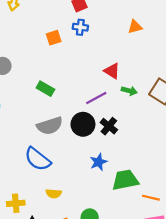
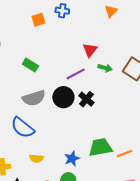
orange triangle: (135, 27) -> (111, 11), turned -32
red triangle: (112, 71) -> (90, 50), turned 35
blue star: (99, 162) -> (72, 159), moved
orange line: (151, 198) -> (125, 154), moved, turned -35

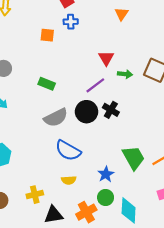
orange square: (38, 20) -> (47, 35), turned 32
blue semicircle: (23, 128) -> (68, 151), moved
green trapezoid: (100, 147) -> (133, 158), turned 80

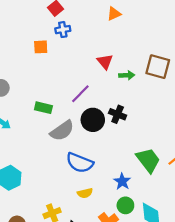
orange triangle: (122, 14) -> (114, 14), turned 40
green rectangle: (47, 84) -> (43, 108), moved
purple line: (95, 85) -> (80, 94), moved

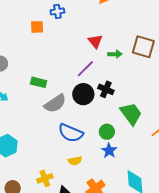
purple line: (80, 94) -> (85, 69), moved
green trapezoid: (148, 160) -> (131, 114), moved
green circle: (125, 205) -> (107, 132), moved

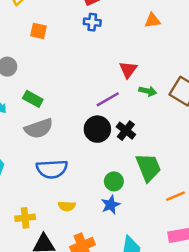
orange square: (37, 27) -> (39, 31), moved
green rectangle: (39, 82) -> (33, 99), moved
gray semicircle: (55, 104) -> (39, 128), moved
blue semicircle: (71, 133) -> (52, 169), moved, turned -40

